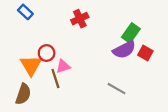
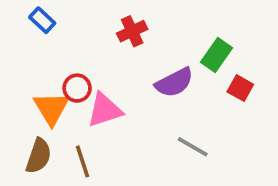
purple semicircle: (124, 50) -> (174, 83), moved
pink triangle: (63, 66) -> (105, 110), size x1.5
brown line: (55, 79) -> (83, 161), moved

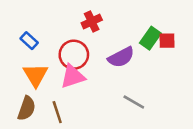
blue rectangle: (42, 20) -> (29, 41), moved
red circle: (77, 88) -> (74, 55), moved, size x1.5
red square: (240, 88) -> (167, 41), moved, turned -30

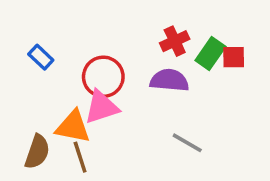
red cross: (92, 21) -> (175, 41), moved
purple semicircle: (121, 57) -> (169, 80), turned -148
orange triangle: (36, 75) -> (73, 127), moved, turned -48

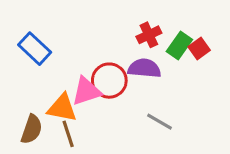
blue rectangle: (41, 57) -> (35, 49), size x1.5
red square: (234, 57) -> (199, 49), turned -35
red circle: (103, 77) -> (109, 81), moved

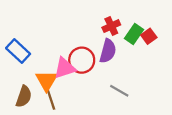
blue rectangle: (35, 49) -> (18, 51), moved
purple semicircle: (144, 68) -> (108, 51), turned 100
orange triangle: (62, 108) -> (46, 81), turned 50

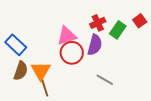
red square: (149, 36) -> (140, 21), moved
pink triangle: (65, 68) -> (67, 36), moved
brown semicircle: (24, 96) -> (21, 71), moved

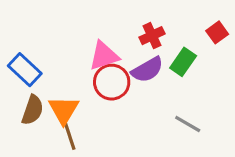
green rectangle: (118, 30) -> (183, 62), moved
purple semicircle: (95, 45) -> (147, 70), turned 45
gray line: (105, 80) -> (188, 124), moved

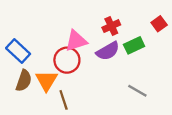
green rectangle: (183, 62) -> (134, 45), turned 30
red circle: (112, 82) -> (67, 60), moved
brown line: (70, 136) -> (64, 100), moved

